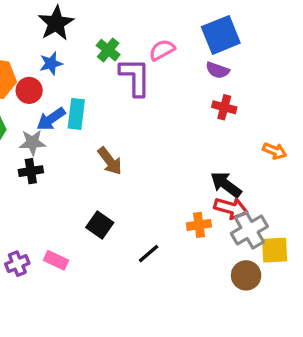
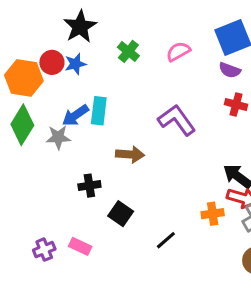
purple L-shape: (135, 77) -> (177, 120), moved, turned -36
red circle: (29, 90) -> (52, 62), moved
brown arrow: (110, 161) -> (130, 154), turned -48
black cross: (31, 171) -> (89, 186), moved

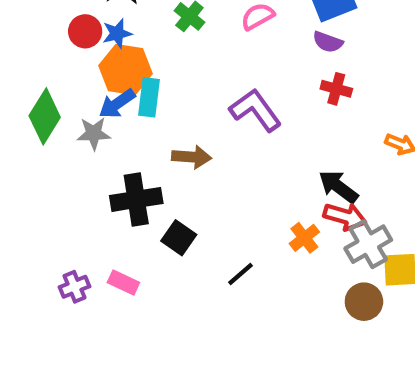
orange hexagon: (24, 78) -> (126, 70), moved
black cross: (89, 186) -> (136, 199), size x1.6
orange cross: (213, 214) -> (304, 238), turned -30

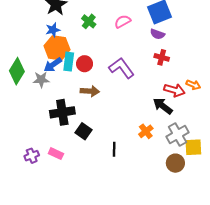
red circle: (85, 31) -> (85, 64), moved
red arrow: (345, 217) -> (174, 90), moved
black line: (241, 274) -> (114, 149), turned -48

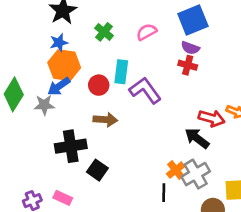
red cross: (162, 57) -> (188, 65), moved
cyan rectangle: (69, 62) -> (121, 72), moved
gray cross: (178, 135) -> (196, 174), moved
black line: (114, 149) -> (164, 193), moved

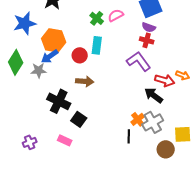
green cross: (104, 32) -> (97, 18), moved
blue star: (59, 43) -> (25, 23), moved, size x1.6
purple L-shape: (145, 90) -> (139, 61), moved
black cross: (71, 146) -> (59, 101), turned 35
pink rectangle: (63, 198) -> (65, 140), moved

